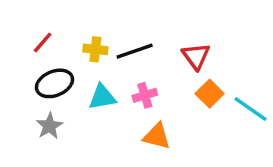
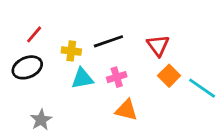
yellow cross: (95, 49) -> (71, 51), moved
black ellipse: (55, 83) -> (27, 67), moved
gray star: (49, 126) -> (41, 120), moved

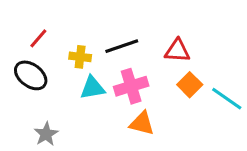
red triangle: (158, 45) -> (177, 51), turned -50
black ellipse: (27, 67) -> (31, 75), turned 60
pink cross: (117, 77) -> (131, 86), size x1.5

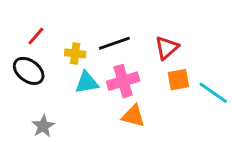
red triangle: (177, 51) -> (167, 48), turned -45
orange square: (190, 85) -> (178, 80), turned 35

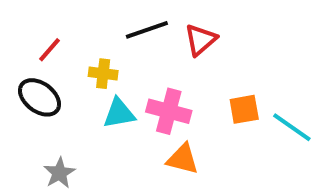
black line: (114, 43) -> (147, 30), moved
red triangle: (167, 48) -> (201, 40), moved
pink cross: (123, 81) -> (169, 111), turned 32

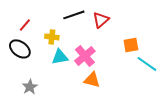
orange square: (244, 109) -> (131, 45), moved
pink cross: (169, 111) -> (85, 56), turned 35

